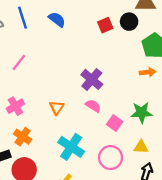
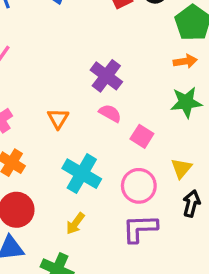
green star: (142, 113) -> (186, 102), moved
yellow triangle: (141, 147) -> (181, 168), turned -49

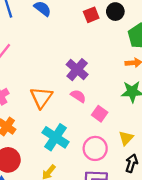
orange triangle: (58, 119) -> (41, 97), size x1.5

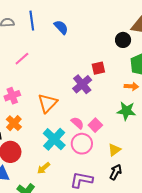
red square: (91, 15) -> (98, 68), moved
pink semicircle: (78, 96) -> (77, 123), moved
pink circle: (95, 148) -> (82, 144), moved

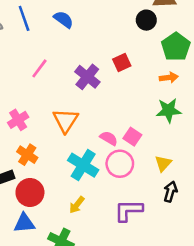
pink line: (22, 59) -> (39, 68), moved
purple cross: (82, 84) -> (87, 77), moved

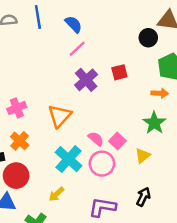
pink line: (39, 68) -> (77, 49), moved
green star: (169, 110) -> (154, 123), turned 30
yellow triangle: (163, 163) -> (143, 156), moved

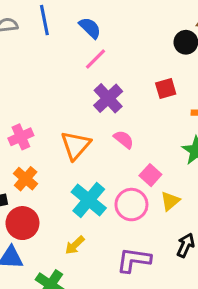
red square: (119, 72) -> (166, 89), moved
pink semicircle: (96, 139) -> (124, 139), moved
yellow triangle: (143, 156) -> (170, 201), moved

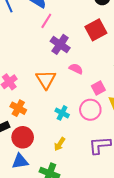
red square: (166, 89) -> (96, 30), size x1.5
pink square: (150, 175) -> (98, 88), turned 32
cyan cross: (89, 200) -> (62, 113), size x0.6

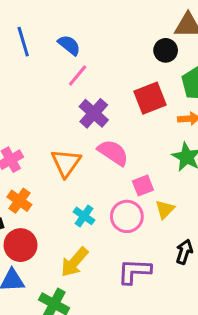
pink semicircle: (76, 69) -> (113, 153), size x1.5
yellow arrow: (60, 144) -> (74, 262), size x1.5

